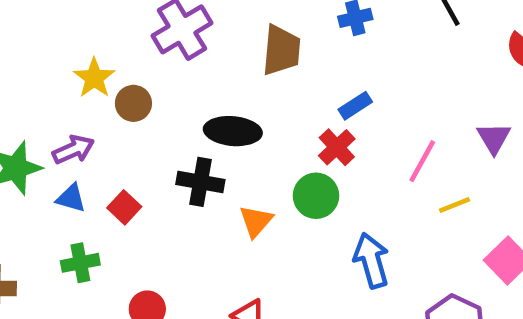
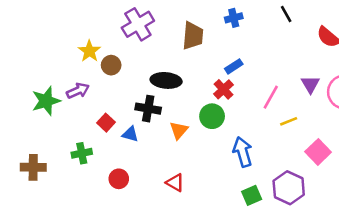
blue triangle: (71, 198) -> (130, 134), moved

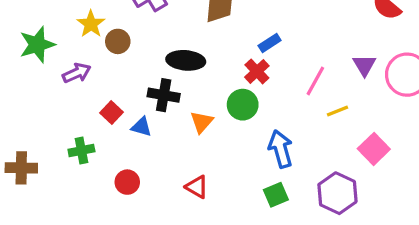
green star: (46, 101) -> (37, 45), moved
green square: (252, 195) -> (276, 195), moved

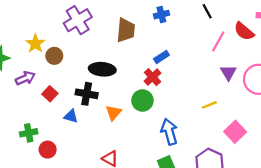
pink line: (315, 81) -> (218, 41), moved
red square: (111, 113) -> (50, 94), moved
red circle: (127, 182) -> (48, 150), moved

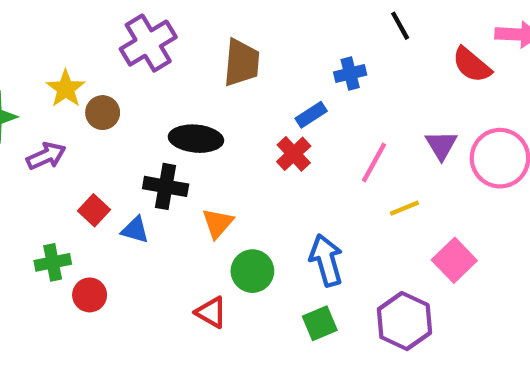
blue cross: (161, 15) -> (350, 73), moved
pink line: (218, 41) -> (374, 163), moved
red square: (50, 94) -> (94, 210), moved
green circle: (142, 100) -> (252, 271), moved

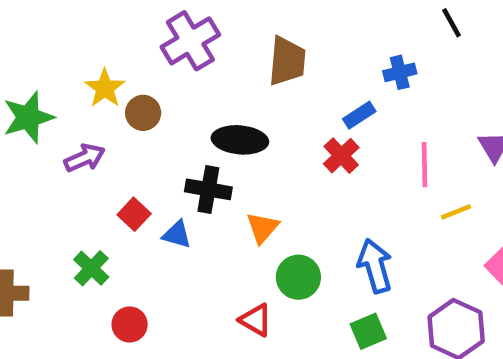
pink line: (374, 163) -> (425, 165), turned -30
green cross: (53, 262) -> (91, 268), turned -36
red circle: (90, 295) -> (130, 324), moved

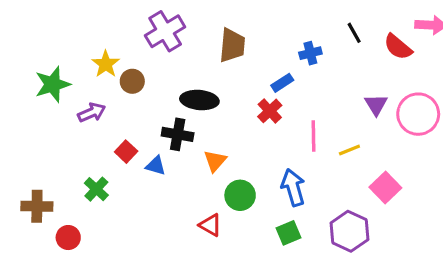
black line: (452, 23) -> (354, 33), moved
pink line: (425, 165) -> (314, 136), moved
red circle: (130, 324) -> (68, 238), moved

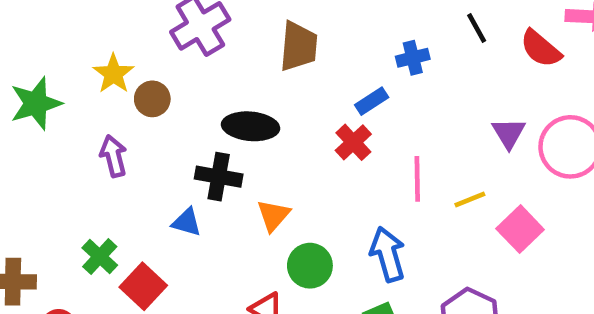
purple arrow: (92, 113) -> (113, 156), moved, turned -80
red square: (126, 152) -> (143, 286), moved, size x1.4
pink square: (385, 188) -> (520, 229), moved

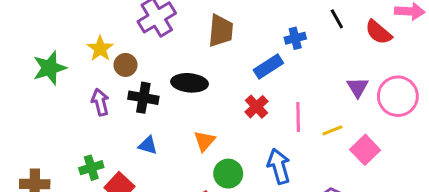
blue rectangle: (372, 101) -> (268, 66), size x1.4
red cross: (353, 142) -> (256, 107), moved
black cross: (219, 177) -> (143, 98), moved
green cross: (100, 257) -> (91, 168), turned 30

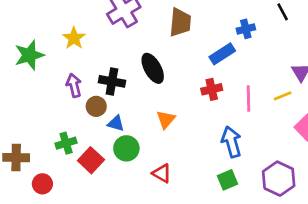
brown circle: (126, 65) -> (96, 106), moved
black ellipse: (189, 83) -> (153, 68), turned 56
red cross: (256, 107) -> (212, 89), turned 30
yellow line: (332, 130) -> (283, 96), moved
green circle: (228, 174) -> (126, 148), moved

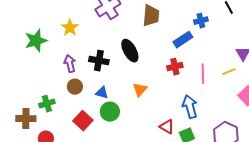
brown circle: (96, 106) -> (75, 87), moved
green cross: (66, 143) -> (47, 104), moved
red triangle: (162, 173) -> (167, 127), moved

